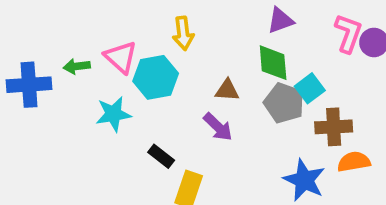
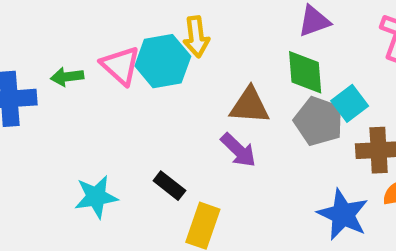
cyan hexagon: (156, 77) -> (163, 61), moved
brown triangle: (227, 90) -> (250, 106), size x1.4
cyan star: (113, 114) -> (96, 197), moved

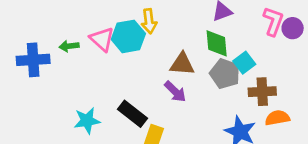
black rectangle: (169, 186) -> (132, 114), size x1.5

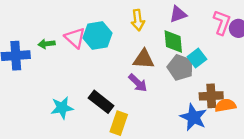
yellow arrow: (149, 21) -> (138, 20), moved
brown cross: (262, 92) -> (211, 96), moved

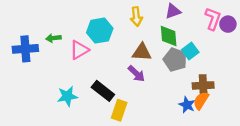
pink triangle: (75, 38) -> (79, 50), moved, turned 48
orange semicircle: (225, 105) -> (201, 101), moved, turned -48
blue star: (193, 117) -> (187, 105), size x0.7

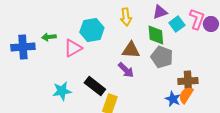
cyan square: (190, 51) -> (177, 24), moved

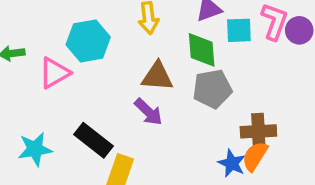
cyan square: (177, 24) -> (239, 30), turned 35
gray pentagon: (162, 57) -> (212, 89), turned -30

